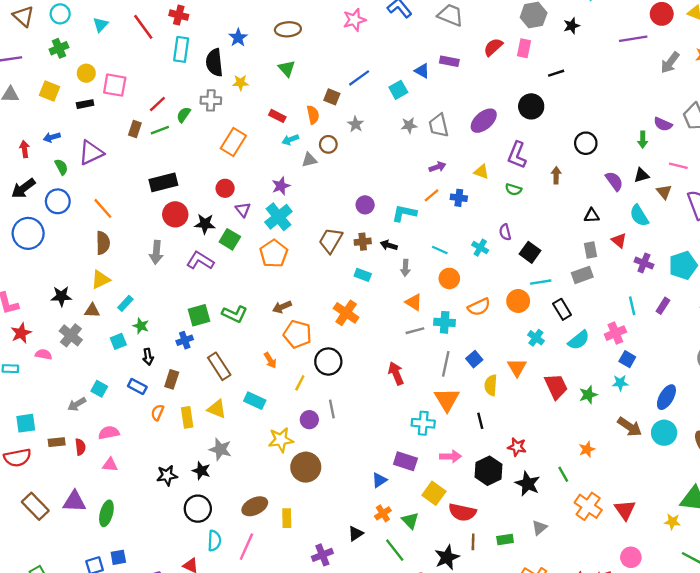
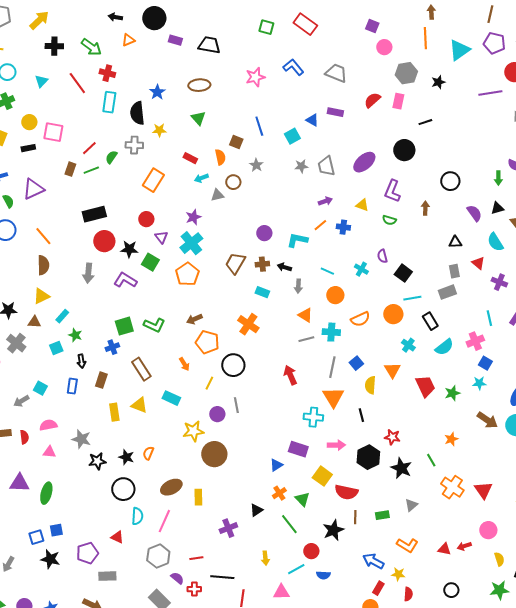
blue line: (359, 78) -> (259, 126), turned -72
blue rectangle: (137, 386) -> (72, 386), turned 70
orange semicircle: (157, 413) -> (148, 453), moved
gray star: (220, 449) -> (81, 439), moved

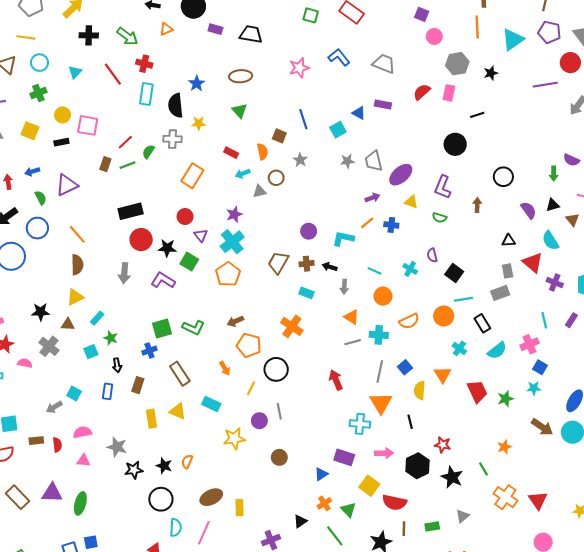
purple ellipse: (364, 162) -> (401, 175), moved
red triangle: (478, 263) -> (533, 263), size x1.5
brown circle: (214, 454) -> (279, 457), moved, size x0.6

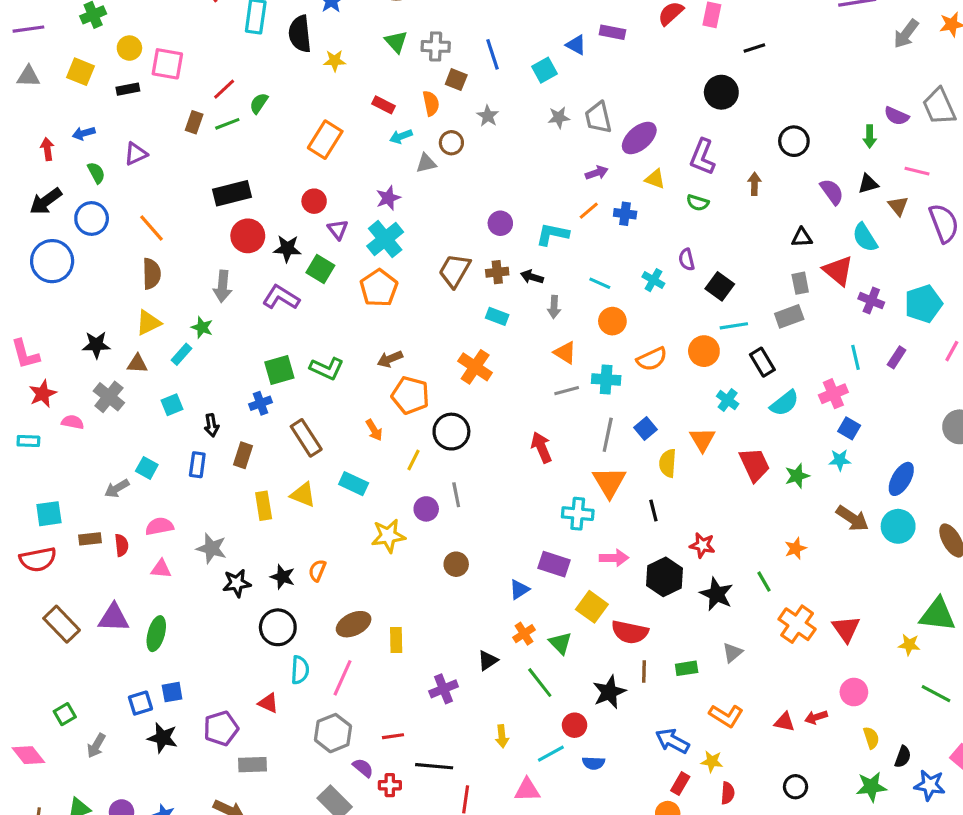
gray cross: (172, 139) -> (436, 46), moved
purple triangle: (67, 185) -> (136, 154), size x0.7
green star: (111, 338) -> (202, 327), moved

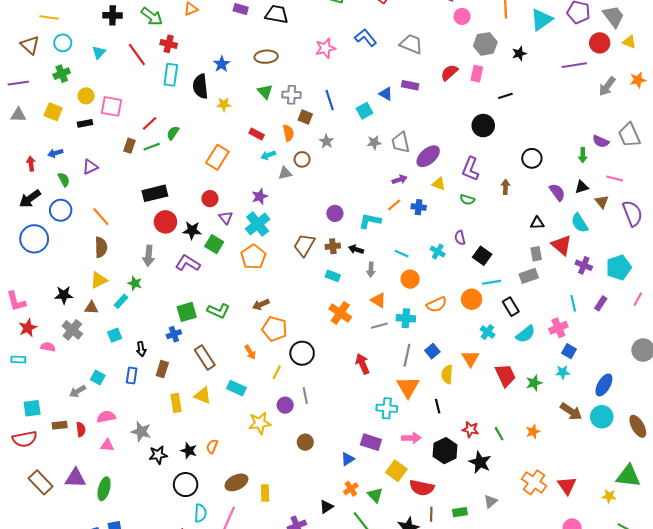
orange cross: (475, 367) -> (340, 313), moved
green line: (764, 582) -> (499, 434), moved

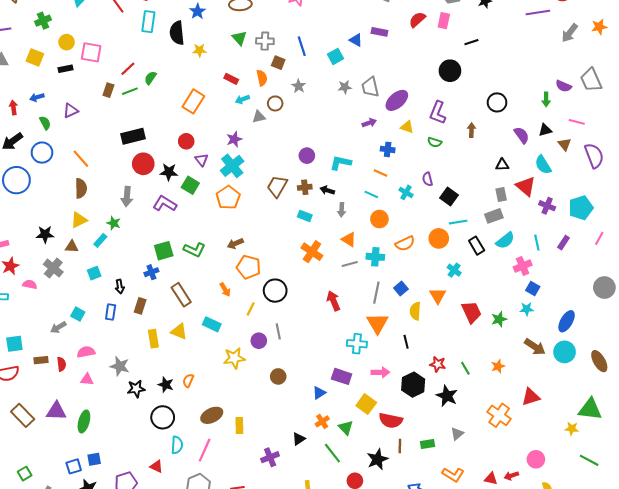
orange line: (394, 205) -> (380, 173), moved, turned 64
cyan semicircle: (526, 334) -> (505, 240), moved
red triangle: (567, 486) -> (531, 397), moved, turned 48

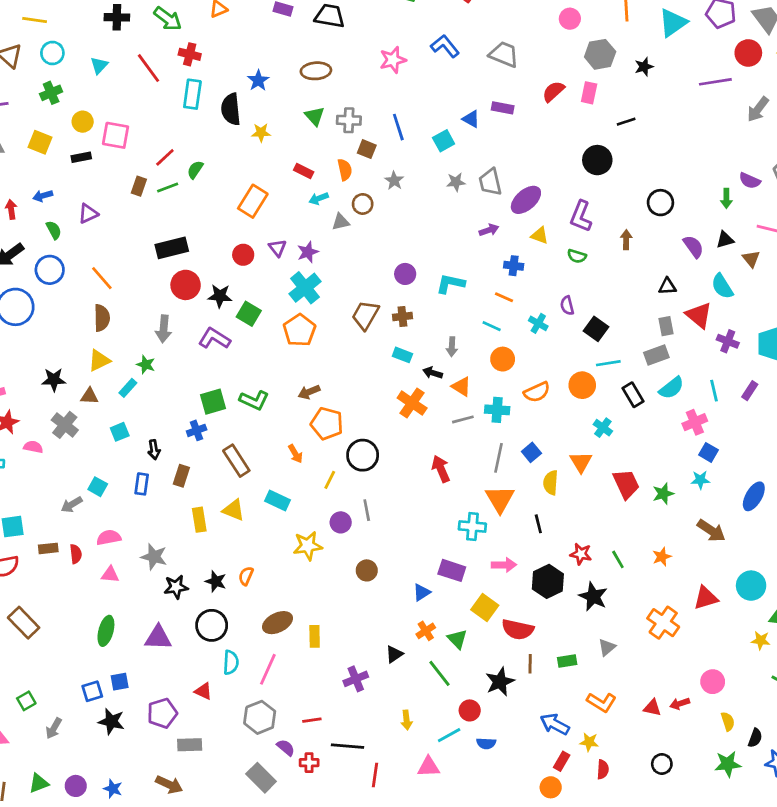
purple triangle: (202, 160) -> (278, 248), moved
black arrow: (327, 190) -> (433, 373), moved
cyan circle: (565, 352) -> (751, 586), moved
purple triangle: (56, 411) -> (158, 638), moved

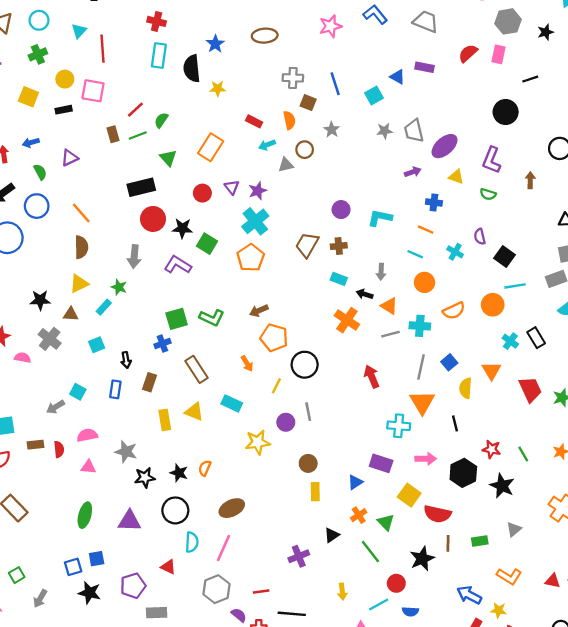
red line: (148, 68) -> (102, 49), moved, turned 32
green triangle: (315, 116) -> (168, 158), moved
brown rectangle: (139, 186) -> (113, 134), turned -35
black rectangle: (633, 395) -> (536, 338), moved
yellow rectangle: (315, 636) -> (315, 492), moved

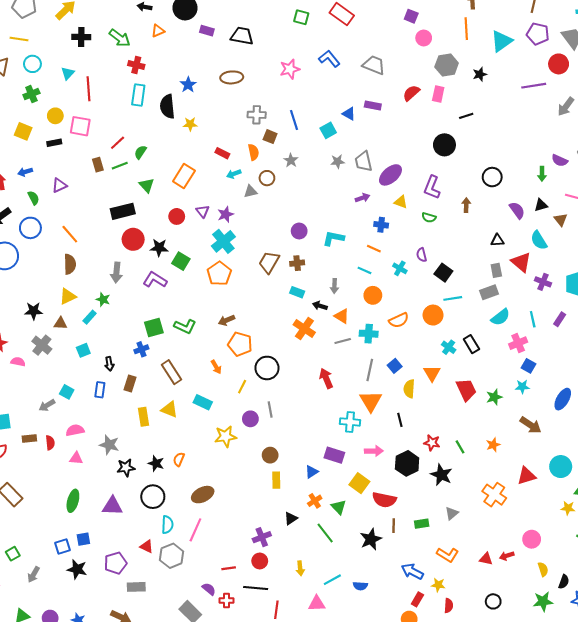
red circle: (396, 583) -> (260, 561), moved
gray hexagon: (216, 589) -> (172, 556), moved

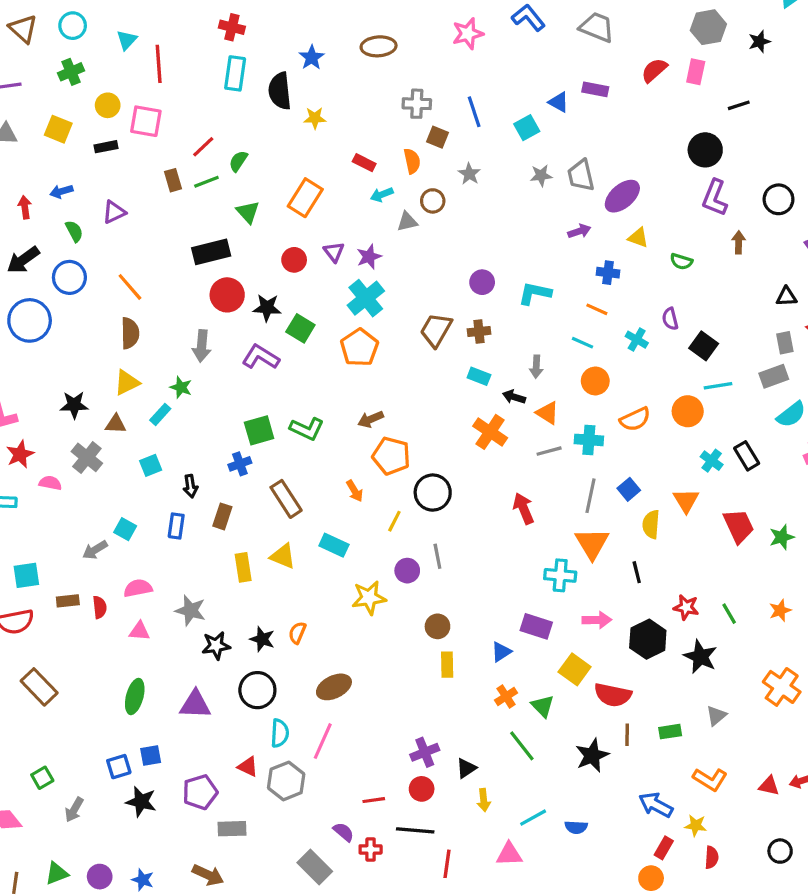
purple L-shape: (432, 187) -> (715, 198), moved
black triangle: (291, 518) -> (466, 768), moved

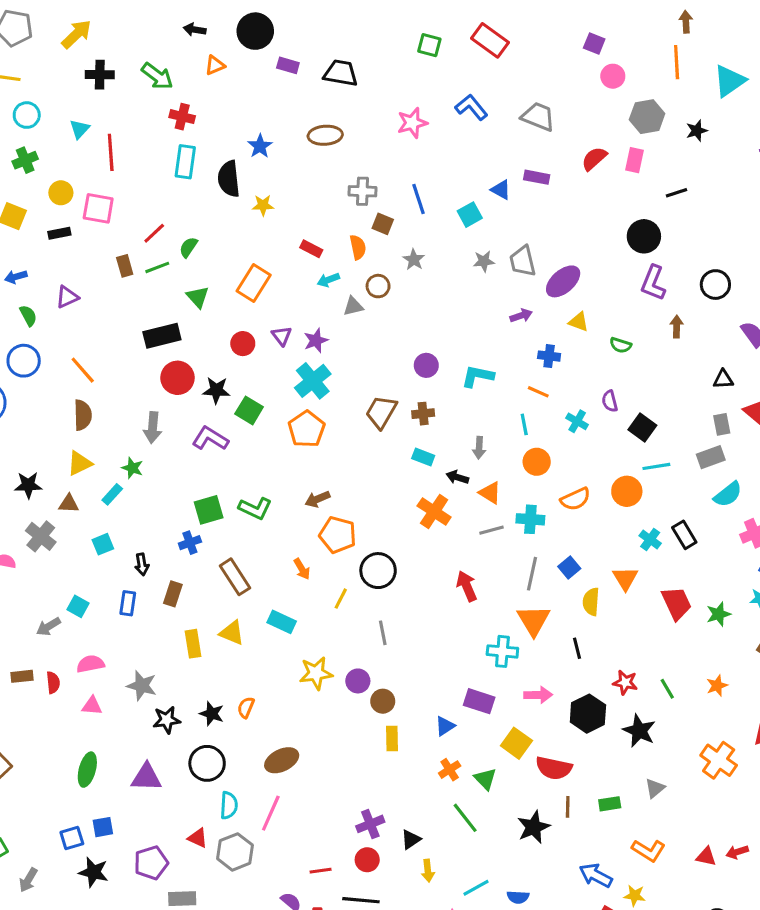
cyan line: (583, 343) -> (524, 424), turned 55
purple circle: (407, 571) -> (358, 681), moved

